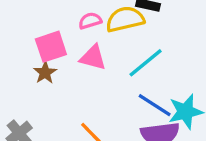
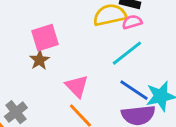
pink semicircle: (90, 21) -> (132, 22), moved
pink triangle: (93, 58) -> (77, 86), moved, turned 30

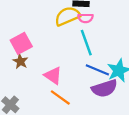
pink semicircle: (132, 22) -> (85, 18), turned -152
cyan line: (127, 53) -> (86, 43), turned -60

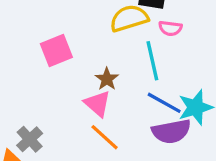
pink semicircle: (85, 18) -> (170, 28), moved
brown star: (20, 61) -> (107, 79), moved

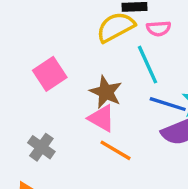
brown star: (107, 79) -> (106, 92), size x1.4
gray cross: (30, 139) -> (41, 147), moved

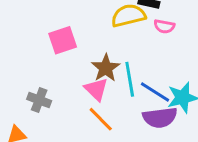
cyan line: (147, 65) -> (130, 79), moved
gray cross: (41, 147) -> (39, 100), turned -30

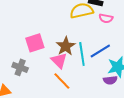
pink square: (63, 40) -> (35, 43), moved
blue line: (155, 92) -> (100, 51), moved, turned -65
purple semicircle: (160, 118) -> (110, 80), moved, size x0.6

